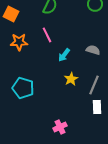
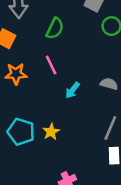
yellow star: (71, 79) -> (51, 132), moved

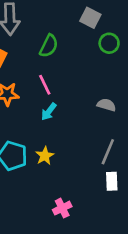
cyan arrow: (73, 90) -> (49, 112), moved

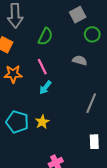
gray square: (90, 18) -> (78, 15), turned 35
gray semicircle: (106, 105) -> (80, 60), moved
gray line: (108, 152) -> (91, 103), moved

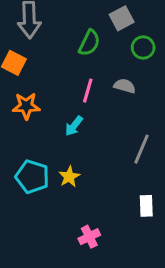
green semicircle: (45, 36) -> (89, 43), moved
pink line: (42, 67) -> (88, 91), moved, turned 42

